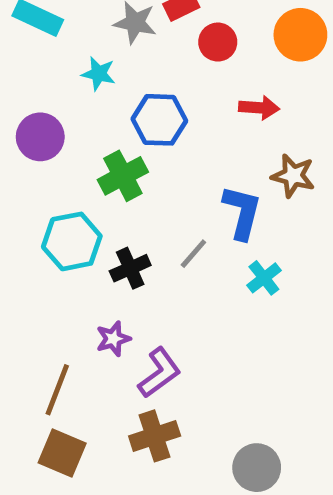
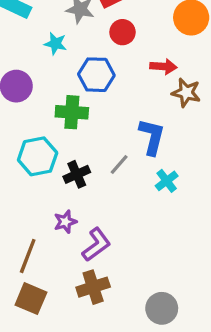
red circle: (218, 42) -> (122, 32), moved
green cross: (123, 176) -> (72, 112), turned 32
brown star: (293, 176) -> (186, 93), moved

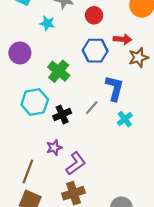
blue hexagon: (96, 75) -> (95, 51), moved
brown star: (186, 93) -> (138, 57), turned -30
green cross: (72, 112) -> (59, 71), turned 35

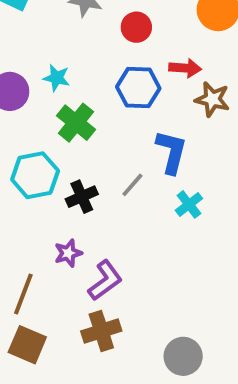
cyan star: (47, 23) -> (56, 78), moved
brown star: (138, 57) -> (212, 99), turned 30

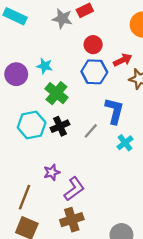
red circle: (136, 27) -> (93, 45), moved
red arrow: (185, 68) -> (123, 60), turned -30
black cross: (82, 197) -> (60, 126), moved

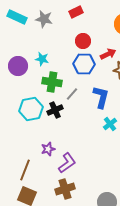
gray star: (62, 19) -> (44, 19), moved
green cross: (56, 93) -> (52, 82), turned -30
gray line: (91, 131) -> (72, 94), moved

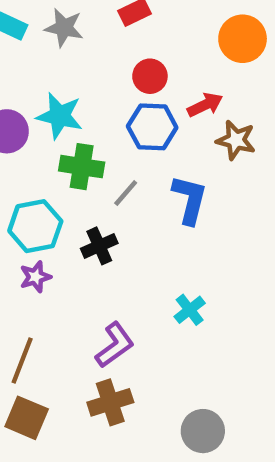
cyan star: (42, 59) -> (60, 116), size x1.5
black cross: (55, 110) -> (99, 246), moved
cyan cross: (110, 124) -> (190, 310), moved
purple star: (48, 149) -> (35, 277), moved

